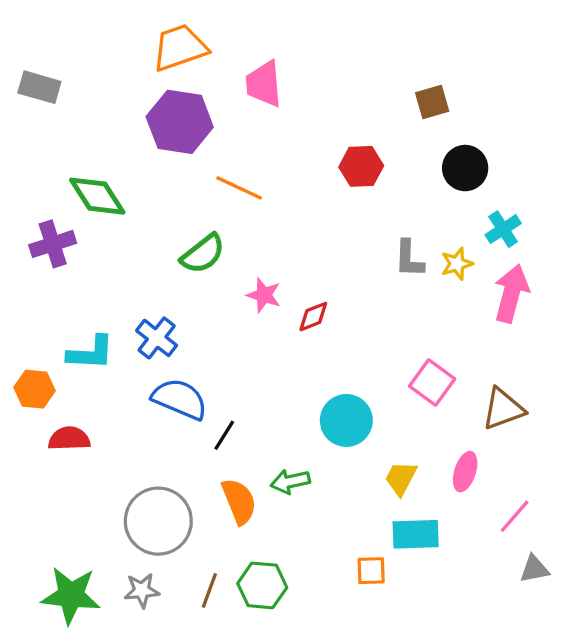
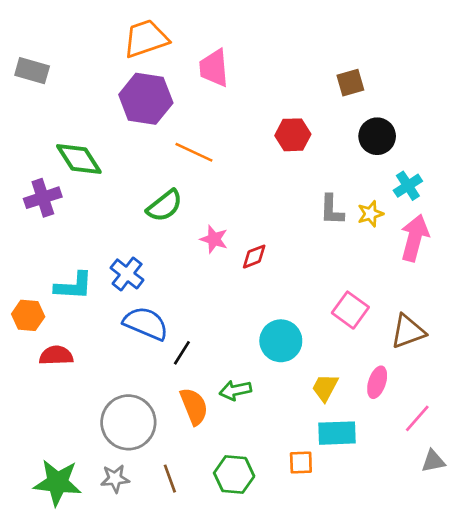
green hexagon: (262, 585) -> (234, 475), moved
brown line: (209, 590) -> (170, 479), turned -40

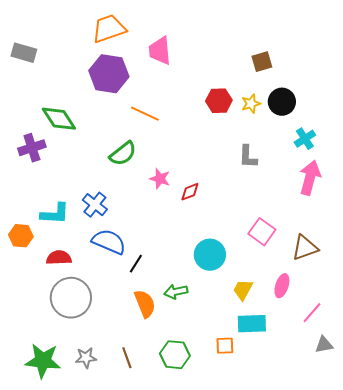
yellow star: (370, 214) -> (251, 104), moved
red semicircle: (56, 356) -> (59, 258), moved
gray circle: (128, 422) -> (71, 298), moved

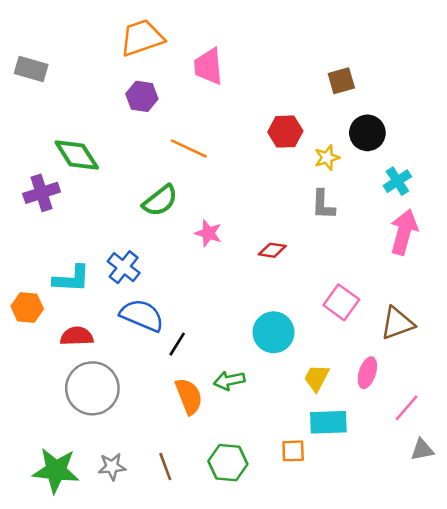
purple hexagon: (109, 74) -> (142, 96), size x0.6
yellow star: (251, 104) -> (327, 158), moved
red diamond: (190, 192) -> (272, 250), moved, turned 30

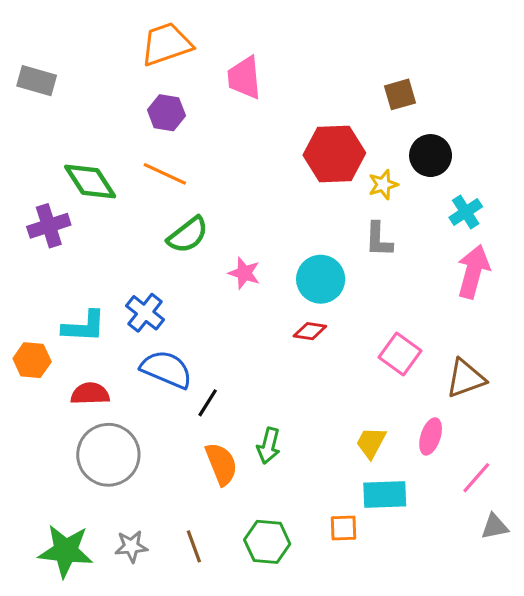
red hexagon: (285, 132) -> (334, 154), size x1.5
orange line: (189, 148) -> (165, 174), moved
red diamond: (272, 250) -> (310, 331), moved
cyan circle: (274, 332) -> (321, 279), moved
green arrow: (229, 381) -> (269, 446), turned -64

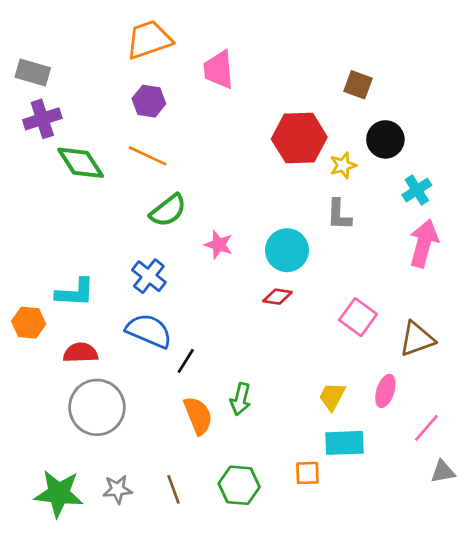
brown square: (400, 94) -> (358, 85), turned 36
purple cross: (49, 226) -> (42, 119), moved
blue cross: (145, 313) -> (149, 276), moved

